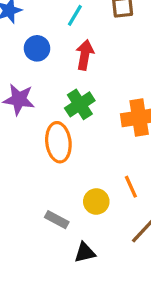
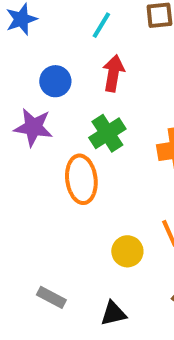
blue circle: (37, 48) -> (55, 81), moved
gray rectangle: (57, 220) -> (51, 297), moved

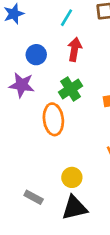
yellow circle: (127, 251) -> (72, 177), moved
black triangle: (113, 313) -> (75, 208), size x1.5

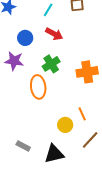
red arrow: (75, 49) -> (54, 34), turned 108
yellow circle: (72, 177) -> (65, 125), moved

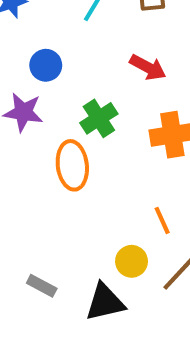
red arrow: (54, 34) -> (148, 67), moved
yellow circle: (65, 125) -> (132, 261), moved

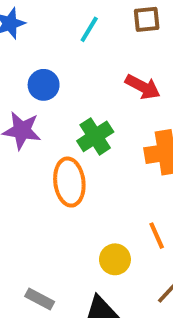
yellow circle: (132, 261) -> (115, 259), moved

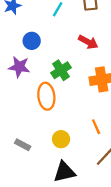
yellow circle: (115, 259) -> (61, 139), moved
gray rectangle: (40, 299) -> (23, 145), moved

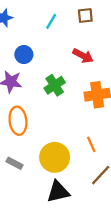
orange ellipse: (46, 96) -> (18, 121), moved
yellow circle: (61, 139) -> (55, 157), size x1.6

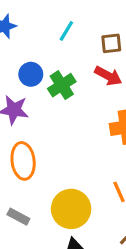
brown square: (85, 16) -> (111, 43), moved
green cross: (55, 85) -> (62, 85), moved

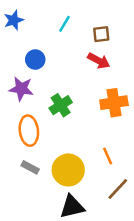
green cross: (62, 85) -> (61, 105), moved
gray rectangle: (18, 217) -> (30, 167), moved

